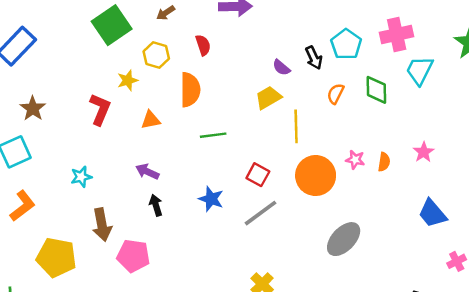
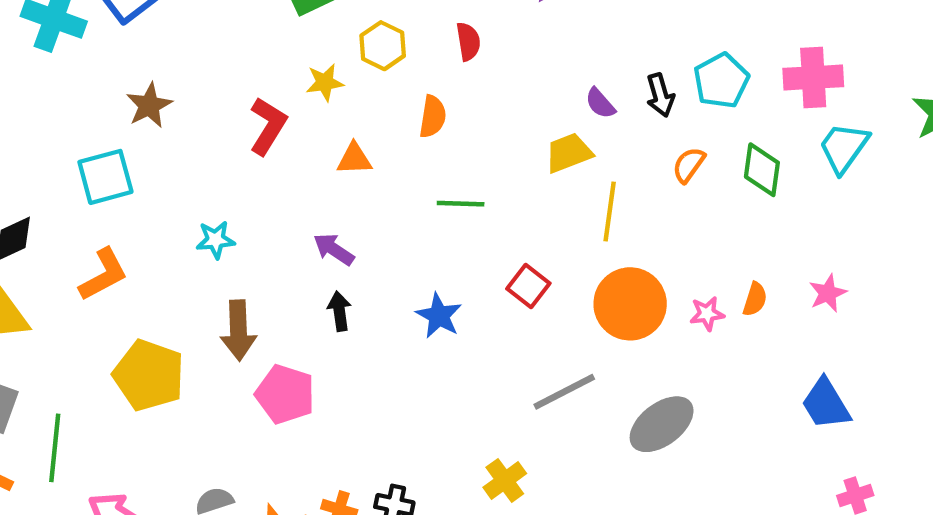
orange semicircle: (190, 90) -> (433, 117), size x0.7
pink star: (355, 160) -> (707, 314), moved, turned -30
gray line: (260, 213) -> (564, 392), moved

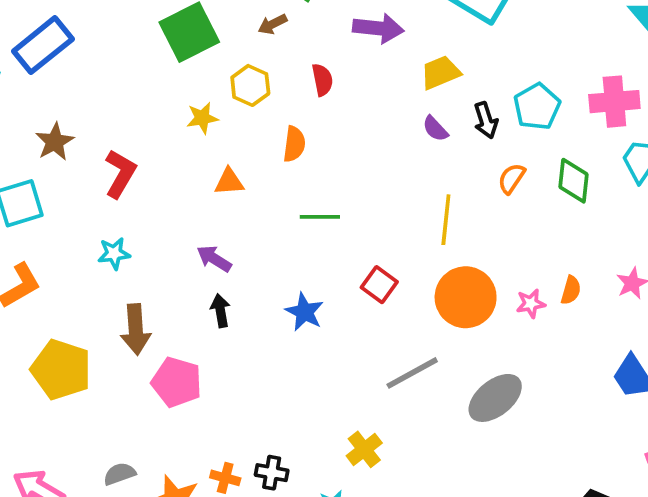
red L-shape: (268, 126) -> (120, 174), moved
yellow trapezoid: (569, 153) -> (440, 73), moved

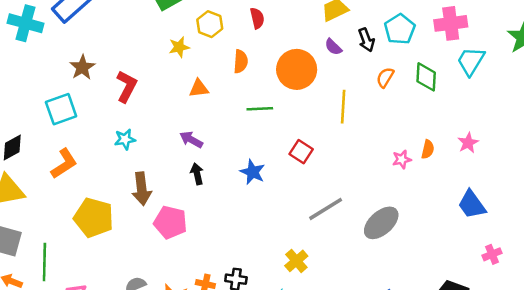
orange circle: (466, 297) -> (297, 69), moved

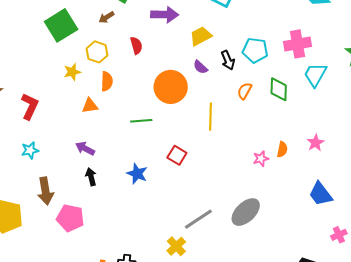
cyan pentagon: (400, 29) -> (255, 50), turned -30
orange semicircle: (241, 61) -> (107, 81), moved
gray line: (326, 209) -> (198, 219), moved

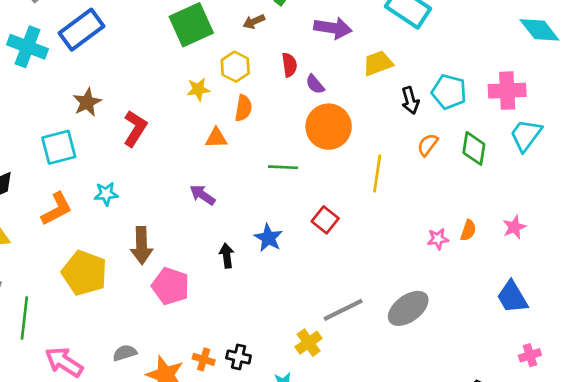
purple semicircle: (200, 67) -> (315, 84), moved
cyan star: (30, 150) -> (106, 194), moved
black arrow: (91, 177) -> (227, 256), moved

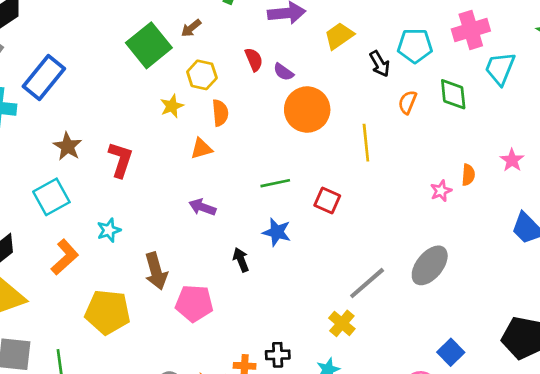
brown arrow: (254, 22) -> (191, 28), moved
green line: (283, 167) -> (275, 183), moved

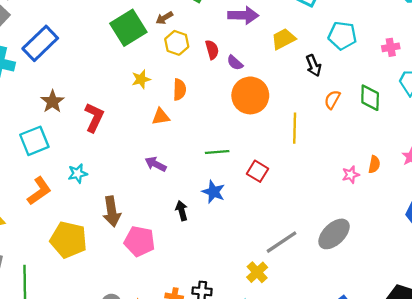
pink cross: (471, 30) -> (391, 47), size x0.6
cyan pentagon: (415, 46) -> (342, 36), moved
yellow hexagon: (202, 75) -> (177, 43), moved

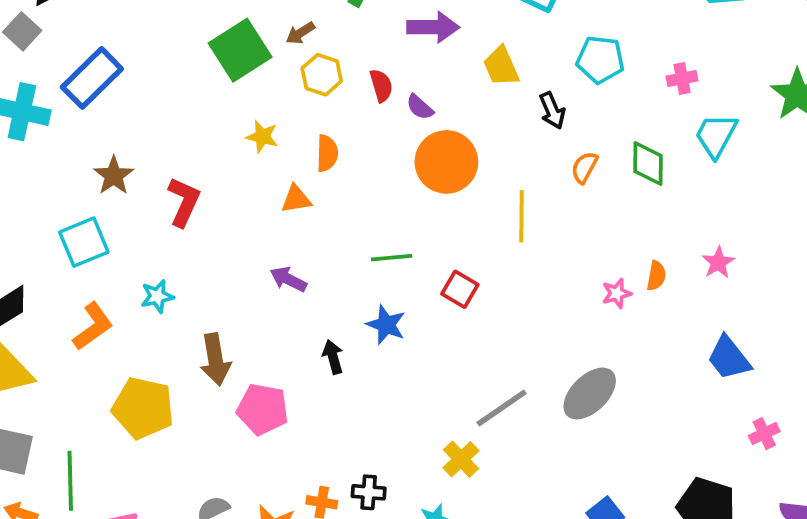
yellow trapezoid: (283, 39) -> (501, 66), turned -85
yellow star: (141, 79) -> (262, 137), turned 30

